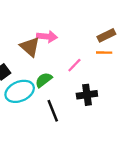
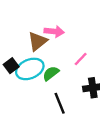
brown triangle: (30, 47) -> (38, 41), turned 40
cyan ellipse: (20, 91) -> (30, 69), moved

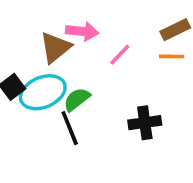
pink line: (81, 59) -> (120, 55), moved
black line: (60, 103) -> (70, 128), moved

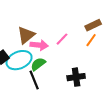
pink arrow: (82, 31) -> (39, 45), moved
orange line: (172, 56) -> (91, 40), turned -56

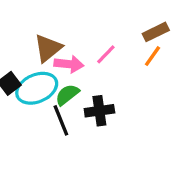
black cross: (76, 77) -> (99, 111), moved

